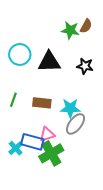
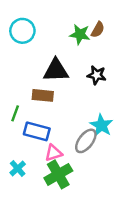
cyan circle: (20, 54) -> (22, 31), moved
brown rectangle: (42, 103) -> (43, 95), moved
cyan star: (70, 108) -> (101, 125), moved, turned 30
blue rectangle: (32, 142) -> (37, 131), moved

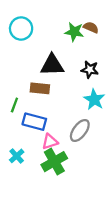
brown semicircle: (98, 30) -> (91, 27), turned -96
cyan star: (101, 125) -> (94, 99), moved

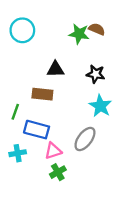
black triangle: (52, 65) -> (55, 69), size x0.7
cyan cross: (17, 156) -> (18, 153), moved, turned 32
green cross: (54, 162) -> (58, 172), size x0.6

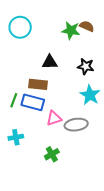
blue rectangle: (37, 130) -> (33, 102), moved
gray ellipse: (85, 139) -> (76, 125), turned 45
pink triangle: (53, 151) -> (54, 118), moved

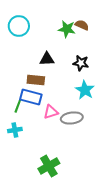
green line: (14, 100) -> (18, 106), moved
green cross: (52, 154) -> (49, 166), moved, size x1.5

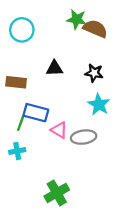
brown semicircle: (82, 25) -> (95, 29), size x1.5
green star: (67, 29) -> (77, 19), moved
brown rectangle: (36, 80) -> (16, 82), moved
pink triangle: (51, 112) -> (59, 130), turned 49

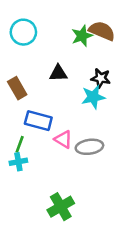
green star: (77, 19) -> (82, 36), moved, turned -30
brown rectangle: (16, 82) -> (17, 88), turned 54
cyan star: (99, 104) -> (93, 97), moved, turned 30
green line: (21, 123) -> (20, 144), moved

